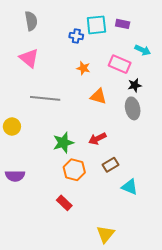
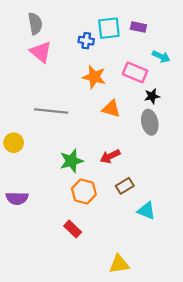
pink triangle: (29, 58) -> (41, 52), moved
orange star: (83, 68) -> (94, 77), size x1.5
yellow triangle: (105, 234) -> (119, 264), turned 42

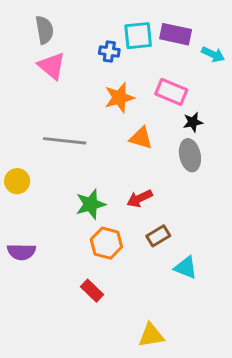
purple rectangle: (138, 27) -> (176, 34), size x1.5
cyan arrow: (161, 56) -> (213, 54), moved
orange star: (94, 77) -> (119, 98), turned -30

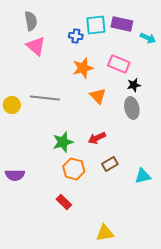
orange triangle: (141, 138) -> (98, 96), turned 30
yellow circle: (17, 181) -> (12, 105), moved
cyan triangle: (186, 268) -> (143, 176), moved, turned -36

